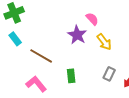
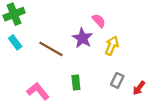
yellow arrow: (104, 42) -> (112, 46), turned -120
brown line: (41, 56) -> (51, 49), moved

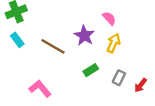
pink semicircle: (99, 21) -> (109, 18), moved
green rectangle: (76, 83) -> (91, 70), moved, turned 64

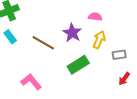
pink semicircle: (109, 18) -> (95, 17), turned -40
green rectangle: (91, 70) -> (78, 65), size x1.5
gray rectangle: (119, 78) -> (119, 55), moved, turned 56

